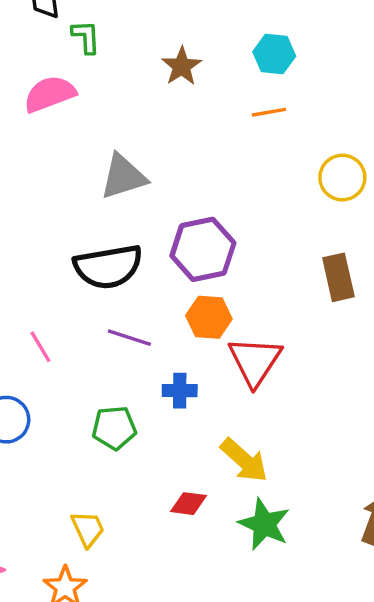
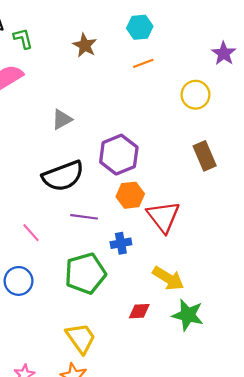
gray triangle: (123, 177) -> (62, 119), size x0.7
green pentagon: (114, 428) -> (85, 273), size x1.5
yellow trapezoid: (88, 529) -> (81, 338), size x1.4

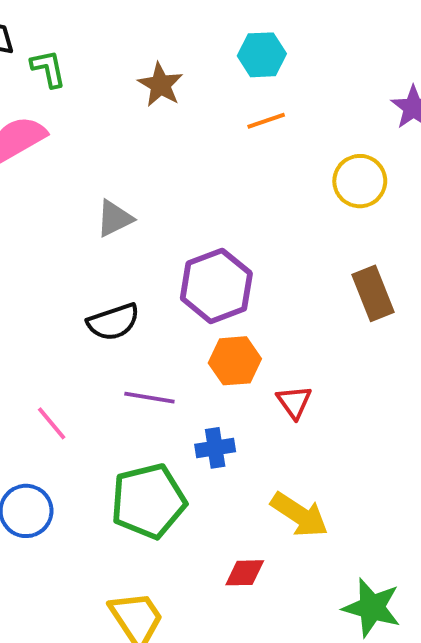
black semicircle: (63, 176) -> (113, 322), size x0.7
red triangle: (163, 217) -> (294, 402), size x0.6
green star: (188, 315) -> (372, 608), moved

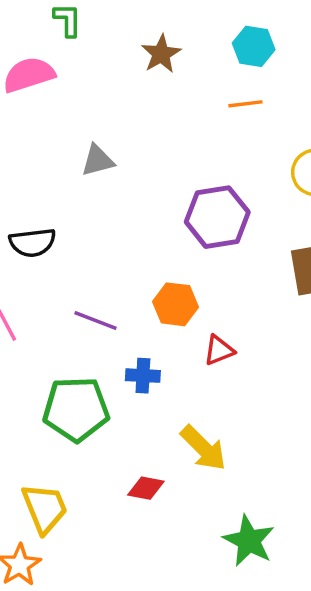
purple hexagon: (216, 286) -> (217, 217), moved
black semicircle: (113, 322) -> (32, 243), moved
red triangle: (294, 402) -> (219, 350), turned 32

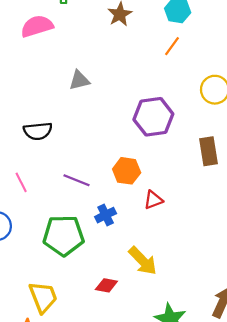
orange line: (245, 104) -> (172, 46), turned -48
blue cross: (143, 376) -> (106, 215), turned -30

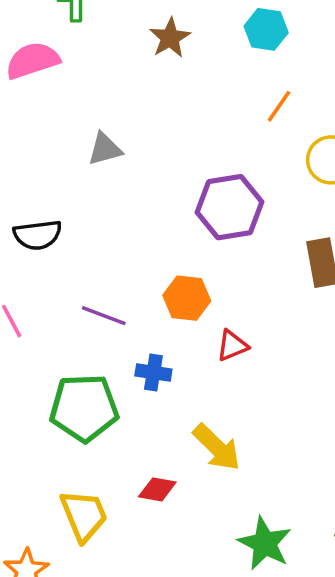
orange line: (172, 46) -> (279, 106), moved
blue cross: (106, 215) -> (153, 372), turned 36
yellow trapezoid: (43, 297) -> (84, 515), moved

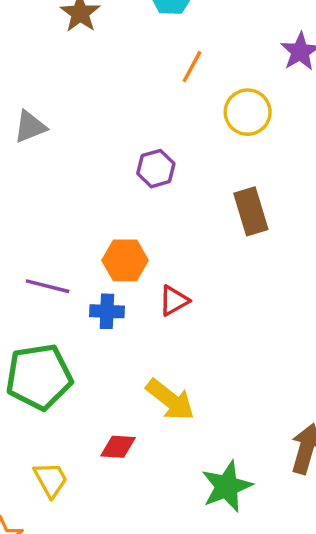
purple hexagon: (229, 207) -> (156, 169), size x0.6
blue cross: (153, 372) -> (107, 311), moved
yellow trapezoid: (84, 515) -> (51, 480), size x0.7
green star: (265, 543) -> (227, 486), turned 30

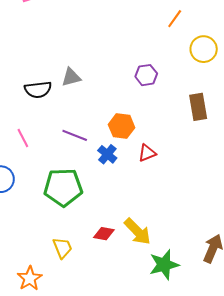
gray triangle: (30, 127) -> (71, 77), moved
blue cross: (107, 311) -> (107, 154), turned 30
yellow arrow: (170, 400) -> (138, 231), moved

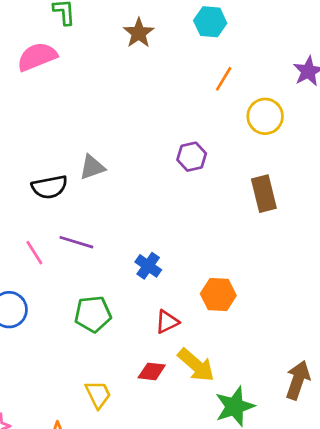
orange hexagon: (122, 126) -> (218, 295), moved
purple line: (75, 135) -> (76, 242), moved
red triangle: (147, 153) -> (167, 322), moved
green pentagon: (63, 187) -> (93, 314), size x0.7

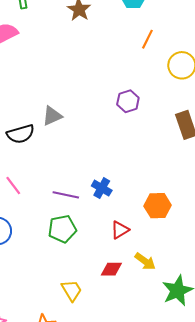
purple line: (76, 242) -> (66, 195), moved
yellow arrow: (196, 365) -> (145, 261), size x0.7

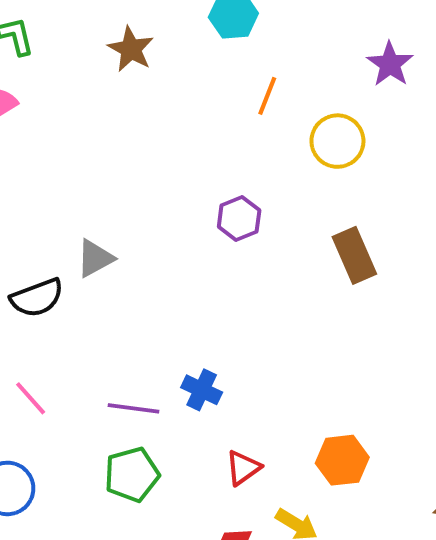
orange hexagon: (158, 206) -> (342, 460), moved

